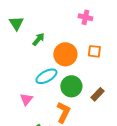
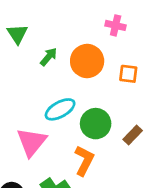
orange circle: (65, 54) -> (87, 61), moved
pink triangle: (26, 99) -> (32, 142), size x1.6

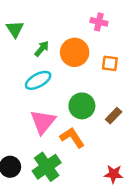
cyan ellipse: (60, 109) -> (38, 80), moved
pink triangle: (32, 142) -> (43, 122), moved
orange L-shape: (84, 161) -> (72, 138), turned -60

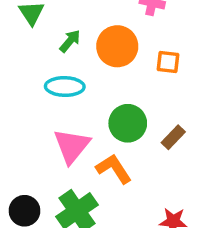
cyan ellipse: (38, 80) -> (65, 87), turned 30

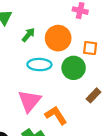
cyan ellipse: (65, 87) -> (39, 65), moved
green circle: (128, 123) -> (74, 68), moved

